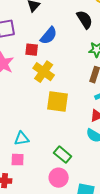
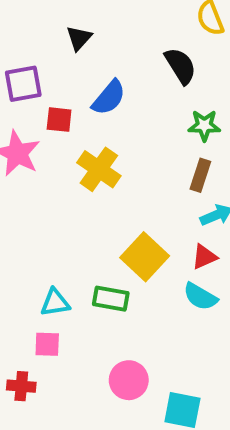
red square: (32, 50) -> (59, 120), moved
yellow square: (58, 102) -> (145, 257), moved, turned 35
green rectangle: (63, 155) -> (111, 299), moved, turned -30

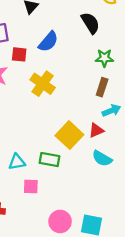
red triangle: (204, 257) -> (96, 130), moved
pink square: (47, 344) -> (31, 186), moved
pink circle: (129, 380) -> (60, 221), moved

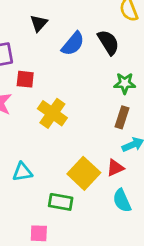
blue semicircle: (48, 42) -> (73, 44), moved
cyan semicircle: (102, 158) -> (122, 201), turned 36
cyan triangle: (17, 162) -> (22, 172), moved

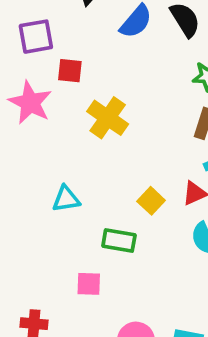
yellow square: (84, 173) -> (151, 201), size x0.6

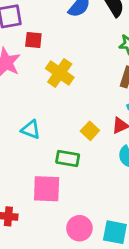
cyan triangle: (66, 199) -> (31, 130), turned 30
pink square: (89, 284) -> (47, 189), size x1.6

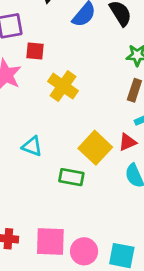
yellow square: (90, 131) -> (95, 148), size x1.6
pink square: (47, 189) -> (50, 242), moved

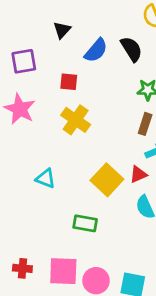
red square: (35, 51) -> (69, 82), moved
green rectangle: (71, 177) -> (85, 223), moved

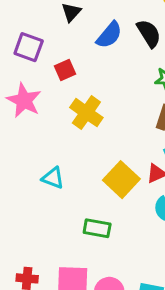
purple square: (24, 61) -> (29, 47), turned 30
red square: (69, 82) -> (65, 70), moved, turned -30

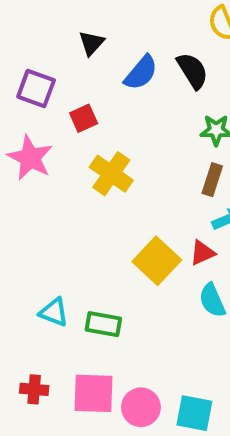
cyan triangle: (53, 178) -> (54, 312), moved
green rectangle: (97, 228) -> (103, 324), moved

